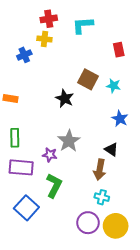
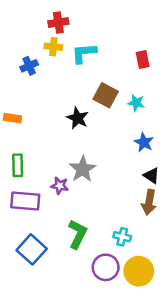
cyan L-shape: (83, 25) -> (84, 53), moved
black triangle: (111, 149) -> (152, 176), moved
brown arrow: (100, 170) -> (149, 202), moved
green L-shape: (54, 186) -> (78, 234), moved

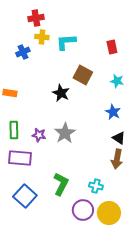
red cross: (58, 22) -> (36, 18), moved
cyan star: (136, 103) -> (117, 81), moved
purple star: (60, 186) -> (39, 135), moved

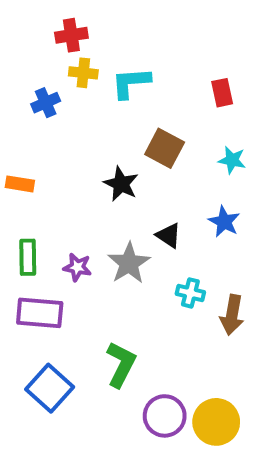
black triangle: (119, 138) -> (169, 235), moved
cyan cross: (96, 186) -> (190, 293), moved

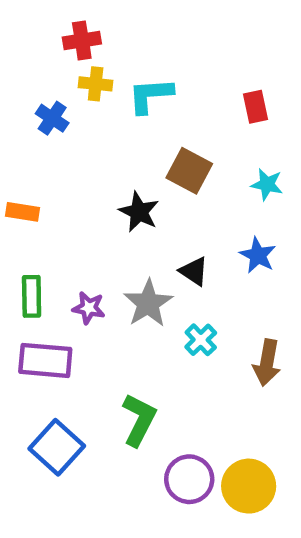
blue cross: (46, 103) -> (52, 118), turned -32
cyan cross: (190, 293) -> (201, 340), moved, turned 32

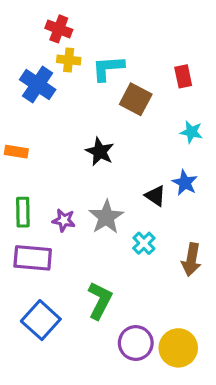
red cross: (82, 40) -> (59, 29), turned 30
blue cross: (52, 118) -> (38, 85), size x1.5
brown square: (189, 171) -> (136, 99), moved
black triangle: (194, 271) -> (155, 196), moved

